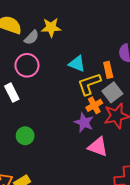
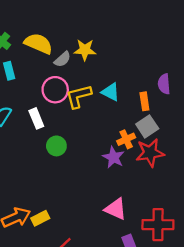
yellow L-shape: (89, 84) -> (79, 96), moved
green circle: (25, 136) -> (56, 146), moved
pink triangle: (98, 147) -> (116, 209), moved

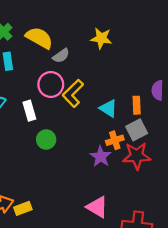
yellow star: (85, 50) -> (101, 38), moved
cyan triangle: (111, 92) -> (108, 108), moved
yellow L-shape: (79, 96) -> (73, 93), turned -36

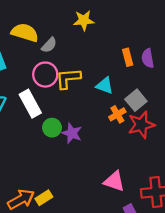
yellow L-shape: (73, 93) -> (68, 78), turned 52
orange rectangle: (137, 105) -> (128, 57), moved
white rectangle: (29, 111) -> (30, 104), size x1.4
purple star: (101, 157) -> (72, 133), moved

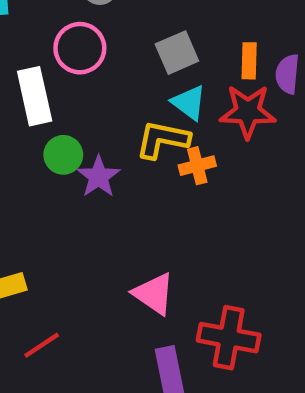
yellow L-shape: (68, 78) -> (163, 140), moved
gray square: (136, 100) -> (177, 53), moved
red star: (141, 125) -> (248, 112), moved

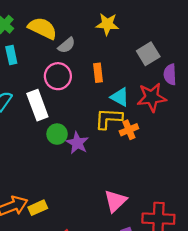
gray square: (177, 53) -> (148, 54), moved
orange rectangle: (249, 61) -> (98, 73), moved
pink triangle: (154, 294) -> (115, 201), turned 50

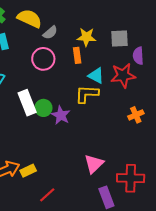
yellow star: (107, 24) -> (86, 37), moved
gray square: (148, 54) -> (119, 39), turned 30
white rectangle: (37, 105) -> (27, 103), moved
orange cross: (129, 130) -> (136, 115), moved

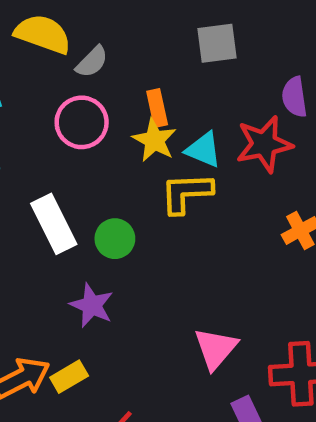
yellow star: (86, 37) -> (154, 140), moved, turned 30
gray square: (119, 39) -> (217, 43), moved
green circle: (43, 108) -> (115, 239), moved
purple star: (61, 115) -> (92, 305), moved

